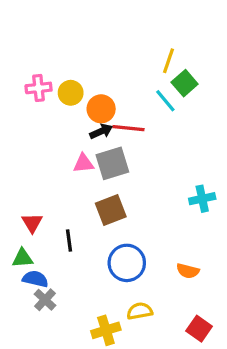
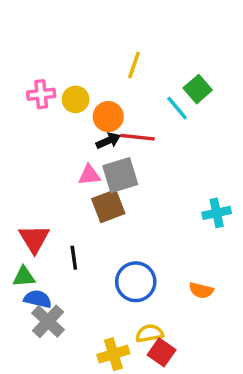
yellow line: (169, 61) -> (134, 65), moved
brown square: (111, 210) -> (108, 206), moved
red triangle: (32, 223) -> (34, 239), size x1.4
gray cross: (45, 300) -> (48, 321), size x1.4
red square: (199, 329) -> (162, 352), moved

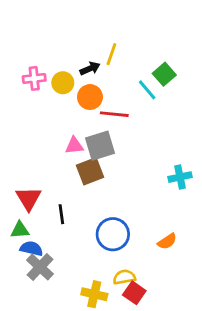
black arrow: (108, 141) -> (90, 68), moved
orange semicircle: (201, 290) -> (167, 241), turned -48
yellow cross: (113, 354) -> (94, 294), turned 30

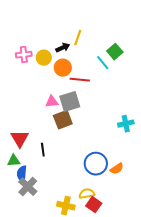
blue circle: (113, 234) -> (96, 164), moved
blue semicircle: (31, 248) -> (22, 174), turned -98

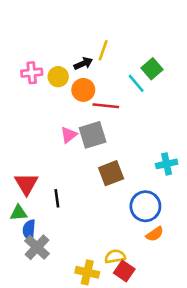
pink triangle: (52, 102) -> (69, 135), turned -32
brown square: (63, 120) -> (111, 173), moved
blue circle: (96, 164) -> (145, 206), moved
orange semicircle: (117, 169) -> (155, 234), moved

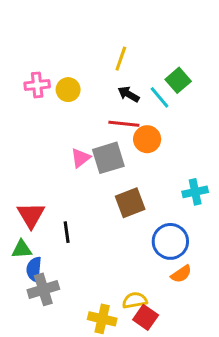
black arrow: (83, 63) -> (129, 94), moved, turned -126
orange circle: (83, 90) -> (147, 139), moved
gray cross: (37, 247) -> (43, 289), turned 30

